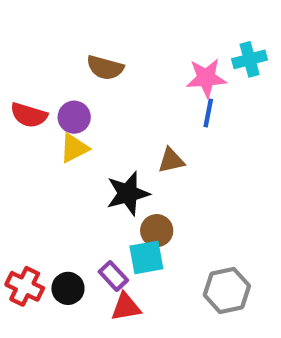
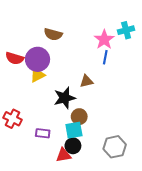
pink star: (206, 78) -> (104, 40), turned -30
purple circle: (74, 117) -> (38, 59), size x1.5
purple rectangle: (113, 276) -> (43, 133), moved, turned -40
red cross: (25, 286) -> (13, 119), moved
black circle: (68, 288) -> (73, 146), moved

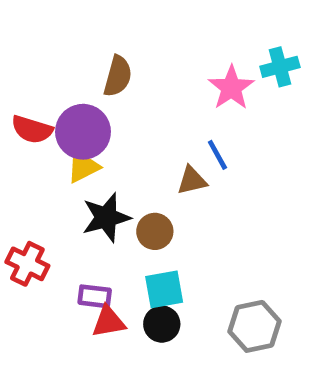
brown semicircle: (53, 34) -> (118, 76), turned -90
blue line: (105, 57) -> (217, 155), moved, turned -40
black star: (65, 98) -> (106, 217), moved
brown circle: (79, 117) -> (155, 231), moved
red triangle: (64, 155) -> (108, 322), moved

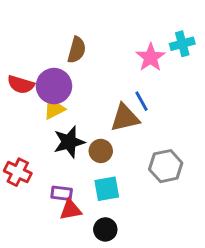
brown triangle: (192, 180) -> (125, 118), size x1.5
black circle: (162, 324) -> (105, 229), moved
gray hexagon: (254, 326) -> (166, 166), moved

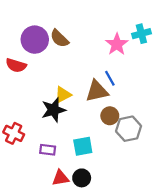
brown semicircle: (77, 50) -> (59, 38), turned 120
purple circle: (54, 86) -> (35, 40), moved
yellow triangle: (54, 109) -> (63, 95), moved
brown circle: (101, 151) -> (110, 116), moved
red triangle: (71, 210) -> (61, 178), moved

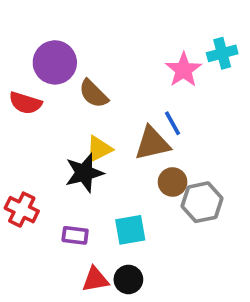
brown semicircle: (59, 38) -> (93, 94), moved

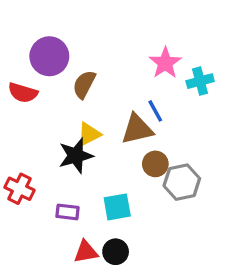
cyan cross: (222, 53) -> (200, 81), moved
brown semicircle: (93, 94) -> (84, 84), turned 72

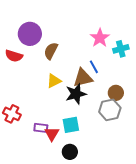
black star: (76, 156) -> (76, 94), moved
brown circle: (155, 164) -> (116, 93), moved
red triangle: (86, 252) -> (52, 134), moved, turned -49

